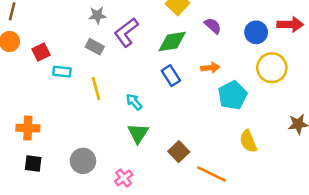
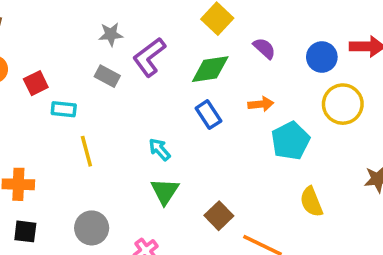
yellow line: (96, 89) -> (86, 151), moved

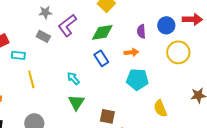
purple semicircle: (264, 48) -> (141, 31), moved, turned -136
cyan pentagon: (290, 141) -> (137, 79), moved, turned 30
brown square: (219, 216) -> (107, 116), turned -35

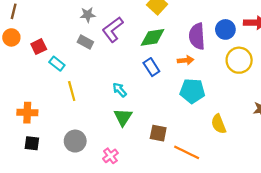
purple semicircle: (141, 31) -> (197, 36), size x1.6
cyan rectangle: (18, 55) -> (57, 64), turned 32

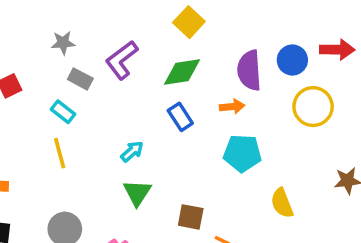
gray star: (88, 15) -> (63, 43), moved
cyan rectangle: (57, 64) -> (63, 112), moved
cyan arrow: (120, 90) -> (132, 151), turned 91

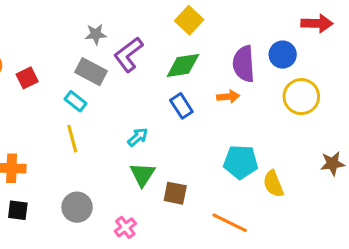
gray star: (63, 43) -> (96, 34), moved
red arrow: (337, 50) -> (317, 23), moved
gray rectangle: (80, 79) -> (91, 72), size x1.4
cyan pentagon: (242, 153) -> (241, 162), moved
brown square: (191, 217) -> (175, 193), moved

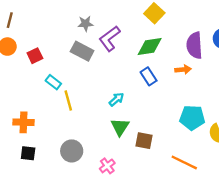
cyan rectangle: (75, 101) -> (53, 82), moved

